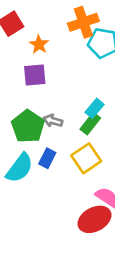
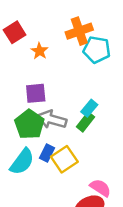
purple square: (35, 75) -> (36, 93), moved
gray arrow: (53, 121) -> (52, 119), size x1.6
yellow square: (86, 158) -> (64, 159), moved

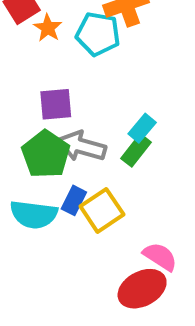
cyan pentagon: (97, 50) -> (98, 34), moved
orange star: (39, 51) -> (48, 28), moved
cyan semicircle: (22, 162) -> (34, 214), turned 60

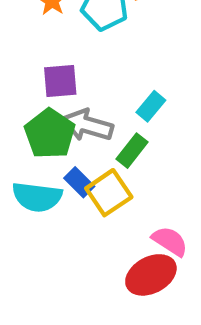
green rectangle: (136, 150) -> (132, 151), moved
blue rectangle: (74, 200) -> (79, 182), turned -72

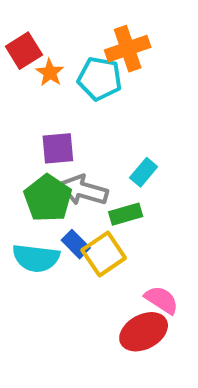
green rectangle: (132, 151) -> (126, 214), turned 36

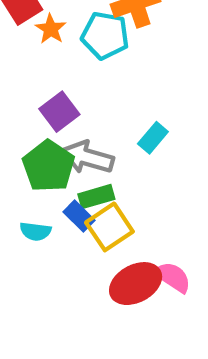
purple square: (58, 148) -> (59, 112), turned -32
green rectangle: (126, 214) -> (96, 197), moved
cyan semicircle: (36, 258) -> (35, 231), size x0.6
red ellipse: (144, 332) -> (136, 284), moved

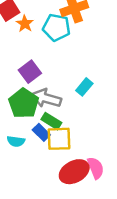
green rectangle: (96, 197) -> (51, 121), turned 48
yellow square: (109, 227) -> (59, 139), turned 32
pink semicircle: (173, 277) -> (96, 168), turned 35

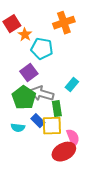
cyan pentagon: (56, 27) -> (42, 49), moved
green rectangle: (51, 121) -> (57, 109), moved, turned 49
pink semicircle: (96, 168) -> (73, 138), moved

